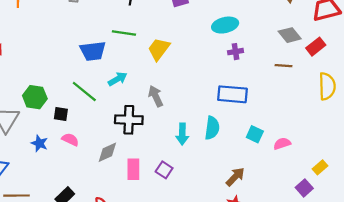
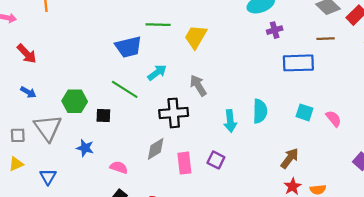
blue rectangle: (233, 94) -> (298, 63), moved
pink semicircle: (70, 140) -> (119, 167), moved
pink semicircle: (282, 144) -> (334, 119), turned 77

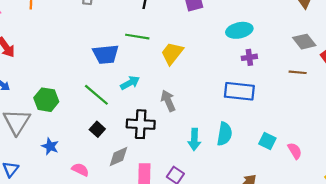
blue rectangle: (298, 63) -> (239, 91), moved
black square: (103, 115) -> (97, 129), moved, turned 32

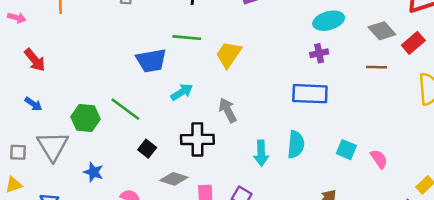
cyan ellipse: (239, 30) -> (329, 21), moved
green line: (96, 95) -> (125, 109), moved
gray diamond: (118, 157) -> (174, 179), turned 45

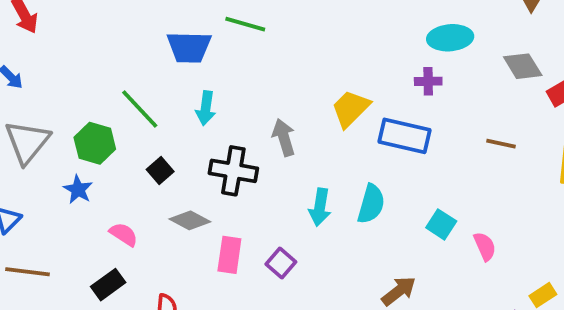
yellow trapezoid: (229, 55) -> (350, 108), moved
brown line: (376, 67) -> (501, 144), moved
cyan arrow: (182, 92) -> (206, 108), moved, turned 120
green hexagon: (86, 118) -> (95, 143), moved

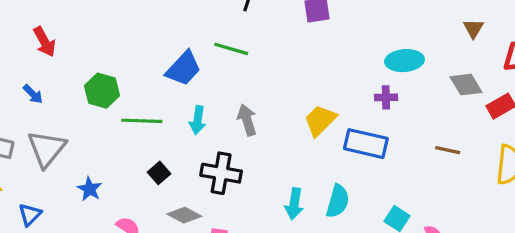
blue trapezoid: (189, 47) -> (184, 69), turned -48
green line: (140, 109) -> (142, 121), turned -45
gray arrow: (284, 137) -> (247, 120), moved
green hexagon: (95, 143) -> (102, 91), moved

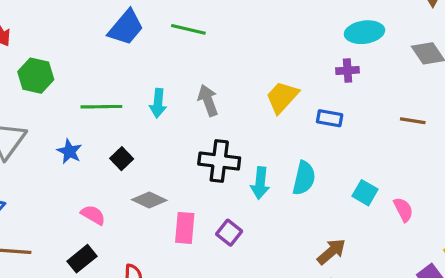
blue trapezoid: (184, 69) -> (126, 28), moved
green hexagon: (102, 91) -> (36, 76), moved
blue rectangle: (366, 144) -> (330, 118), size x0.6
black cross: (221, 173) -> (219, 161), moved
blue star: (90, 189) -> (69, 151), moved

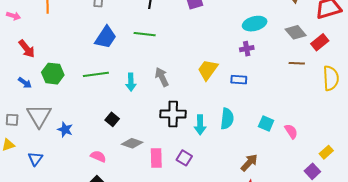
green line: (101, 107) -> (96, 74), moved
brown line: (413, 121) -> (297, 63), moved
blue star: (69, 151) -> (65, 130), moved

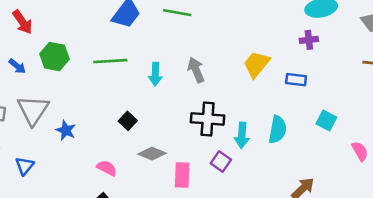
cyan square: (266, 123) -> (326, 121), moved
purple square: (184, 158) -> (221, 161), moved

